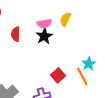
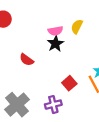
red semicircle: (16, 34) -> (27, 60), moved, turned -56

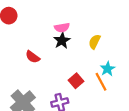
yellow semicircle: (77, 27) -> (95, 42), moved

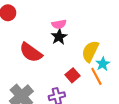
yellow semicircle: (95, 42) -> (90, 51), moved, size x1.5
red semicircle: (33, 57) -> (31, 52), size x1.6

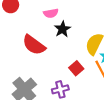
pink semicircle: (59, 24) -> (51, 13), moved

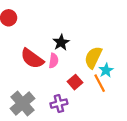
pink semicircle: (51, 13) -> (54, 61), moved, turned -72

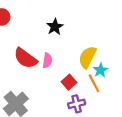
black star: (61, 42) -> (55, 27), moved
purple cross: (59, 104) -> (77, 104), moved

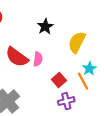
yellow semicircle: (87, 57) -> (77, 42), moved

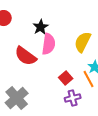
black star: (45, 27) -> (41, 27), moved
pink semicircle: (38, 59) -> (49, 44), moved, size x1.5

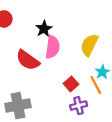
gray cross: (17, 98) -> (18, 106), turned 30

